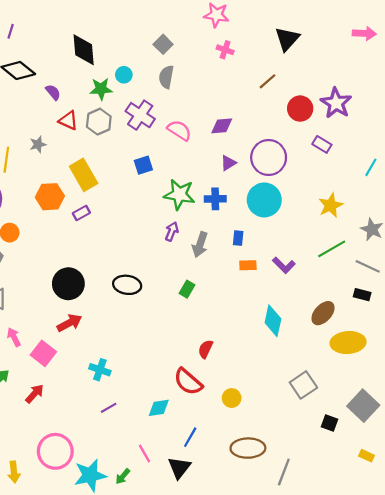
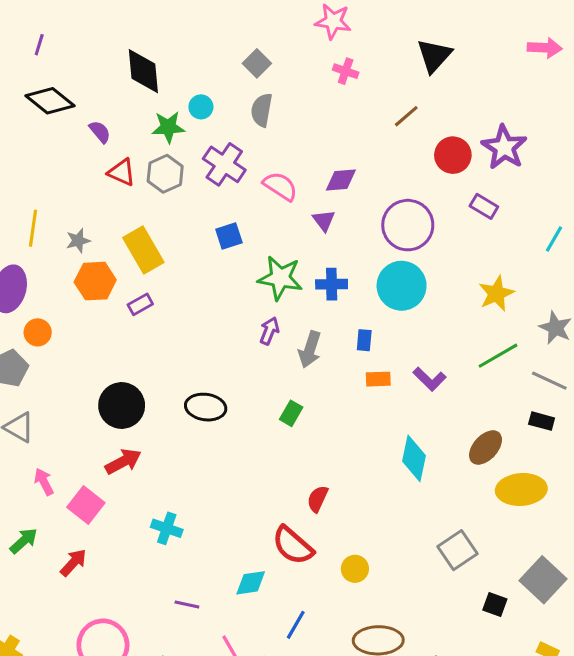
gray star: (38, 144) -> (78, 241), moved
purple triangle: (228, 163) -> (324, 220), moved, turned -35
purple line: (109, 408) -> (187, 605), moved, turned 42

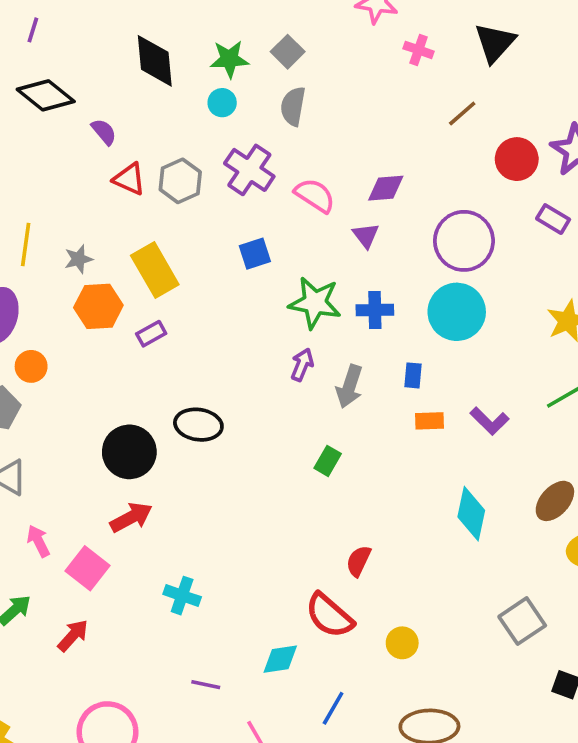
pink cross: (346, 71) -> (419, 50), moved
green star: (168, 127) -> (229, 59), moved
black ellipse: (206, 407) -> (198, 425), moved

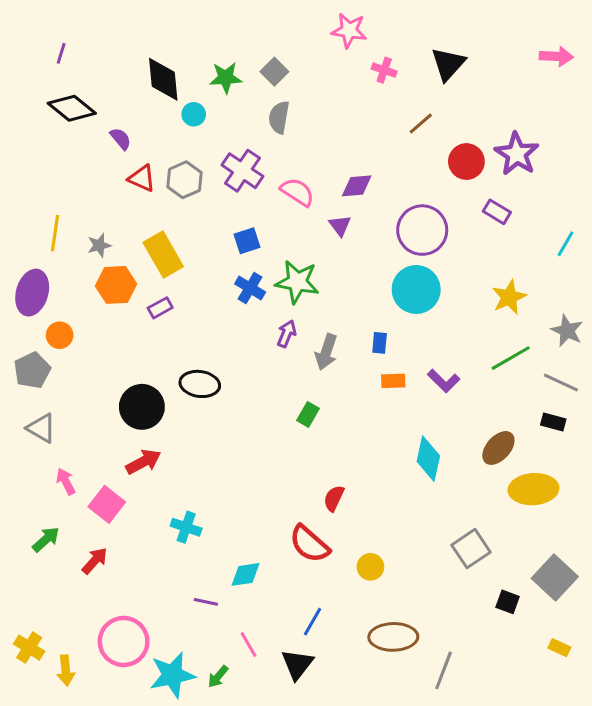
cyan circle: (222, 103) -> (194, 114), moved
blue cross: (375, 310) -> (250, 288), moved, turned 32
cyan diamond: (280, 659) -> (245, 574), moved

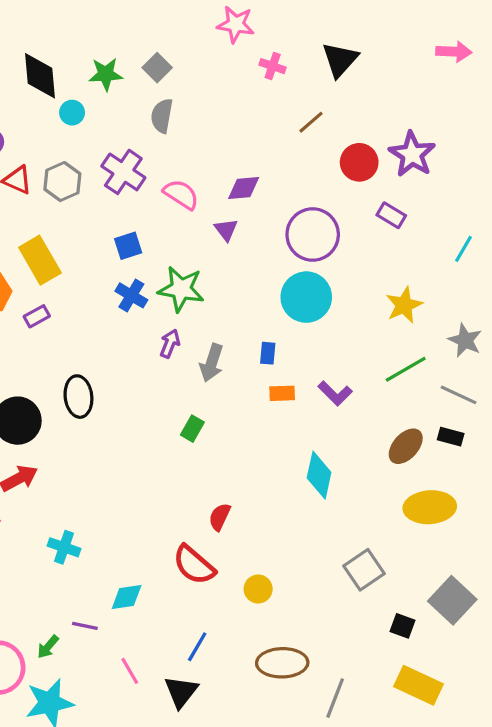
black ellipse: (200, 384) -> (78, 397), turned 75
brown ellipse: (498, 448) -> (406, 446), moved
yellow rectangle: (559, 648) -> (419, 685), moved, size x2.0
green arrow: (218, 677) -> (48, 647), moved

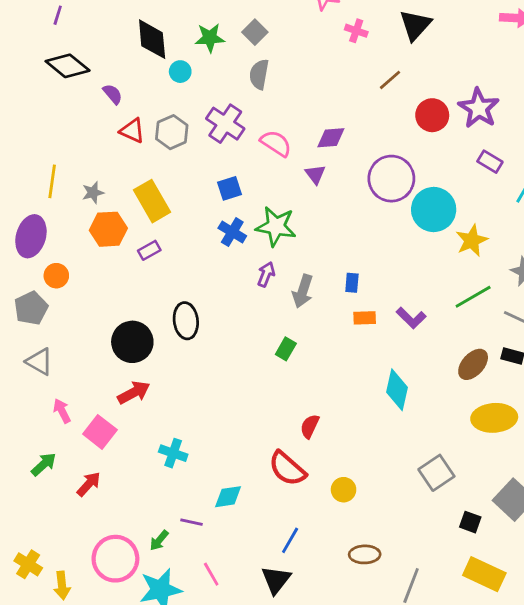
purple rectangle: (391, 215) -> (490, 162), moved
cyan circle: (306, 297) -> (434, 210), moved
brown ellipse: (282, 663) -> (365, 554), size x0.7
pink line: (130, 671) -> (211, 574), moved

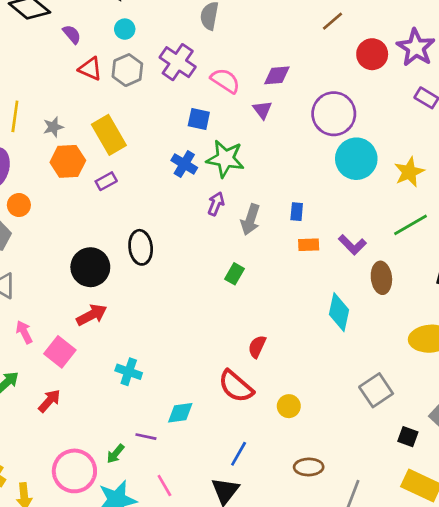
cyan circle: (180, 72) -> (125, 29), moved
blue square: (229, 188) -> (199, 119), moved, turned 30
cyan circle: (434, 210) -> (356, 159), moved
brown ellipse: (473, 364) -> (381, 278), moved, turned -48

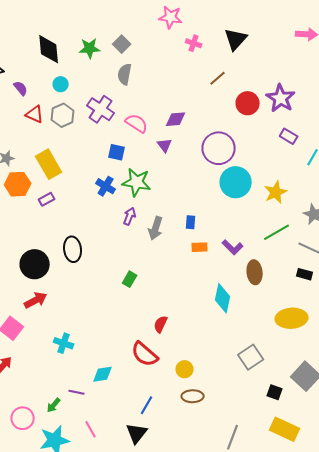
green rectangle: (235, 274) -> (130, 279), moved
brown ellipse: (309, 467) -> (193, 396), moved
pink circle: (74, 471) -> (23, 418), size x0.7

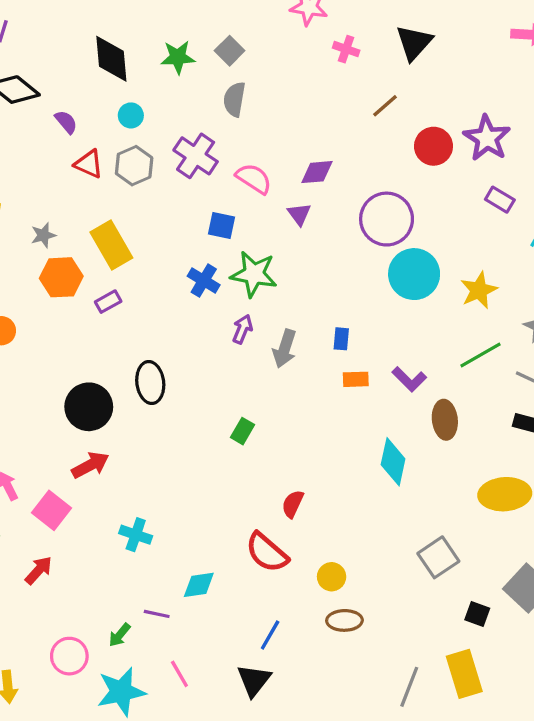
yellow rectangle: (285, 429) -> (464, 674), moved, turned 48

